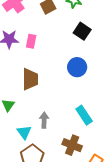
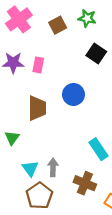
blue circle: (77, 67) -> (73, 94), moved
gray arrow: (44, 120) -> (53, 167), moved

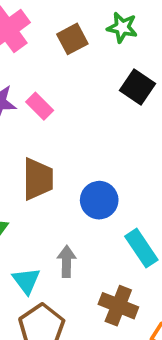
pink rectangle: (38, 65) -> (40, 106), turned -56
blue circle: (73, 94) -> (99, 200), moved
gray arrow: (53, 167) -> (67, 262), moved

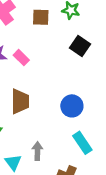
brown square: (72, 39) -> (41, 17), turned 30
blue circle: (99, 200) -> (72, 106), moved

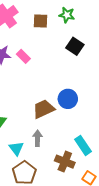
brown trapezoid: (20, 101) -> (44, 109), moved, turned -115
cyan rectangle: (82, 143) -> (83, 145), moved

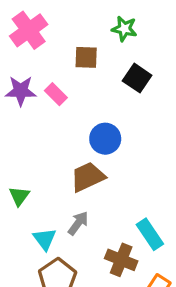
brown square: (41, 21) -> (86, 57), moved
blue circle: (68, 99) -> (105, 139), moved
gray arrow: (37, 138) -> (78, 223), turned 35

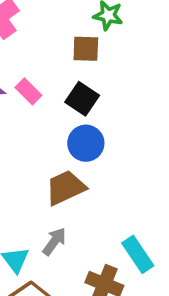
brown square: (86, 57) -> (86, 49), moved
black square: (137, 78) -> (82, 99), moved

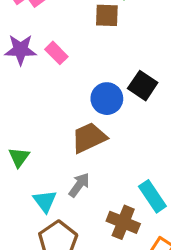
black square: (82, 99) -> (143, 86), moved

